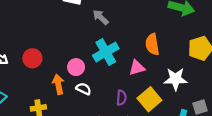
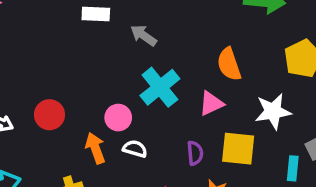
yellow square: (149, 99) -> (238, 149), turned -35

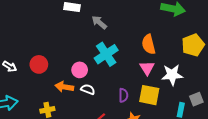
pink triangle: (211, 103) -> (147, 68), moved, turned -42
orange arrow: (95, 148) -> (64, 87), turned -66

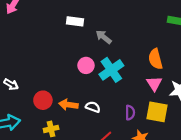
red circle: (39, 64) -> (43, 100), moved
pink circle: (80, 70) -> (86, 65), moved

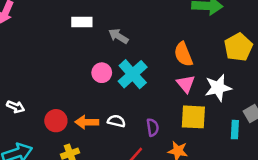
purple semicircle: (130, 113) -> (153, 127), moved

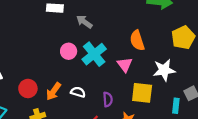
pink triangle: (186, 84) -> (125, 65), moved
orange arrow: (87, 122) -> (53, 91), turned -60

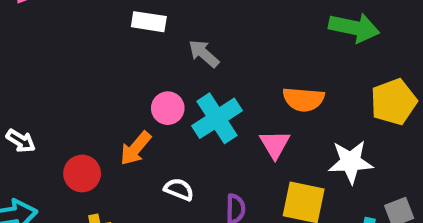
orange semicircle: (137, 40) -> (303, 99), turned -72
orange arrow: (53, 91) -> (136, 148), moved

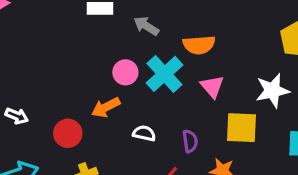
orange semicircle: (303, 99) -> (199, 45), moved
orange arrow: (136, 148) -> (106, 107), turned 32

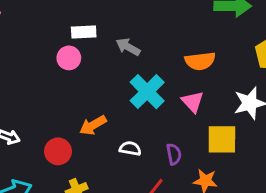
orange semicircle: (199, 45) -> (200, 61), moved
pink circle: (125, 72) -> (69, 58), moved

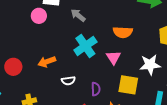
white semicircle: (130, 148) -> (68, 81), turned 152
red circle: (58, 151) -> (13, 67), moved

